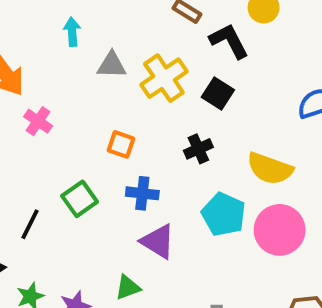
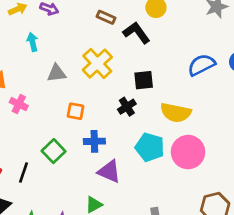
gray triangle: (112, 65) -> (57, 73), moved
black square: (218, 93) -> (144, 80), moved, turned -30

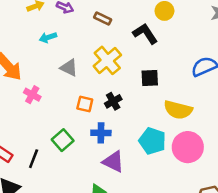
brown rectangle: (106, 17) -> (103, 19), moved
cyan arrow: (32, 42) -> (48, 37), turned -98
gray triangle: (57, 73) -> (69, 68), turned 30
black cross: (127, 107) -> (113, 101), moved

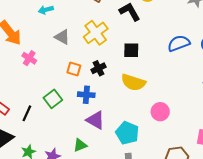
yellow semicircle: (178, 110) -> (133, 82), moved
cyan pentagon: (152, 141) -> (127, 133), moved
pink circle: (188, 147) -> (160, 112), size x0.7

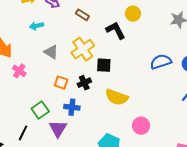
black square: (131, 50) -> (104, 65), moved
black line: (27, 113) -> (23, 133), moved
purple triangle: (95, 120) -> (58, 129), moved, turned 30

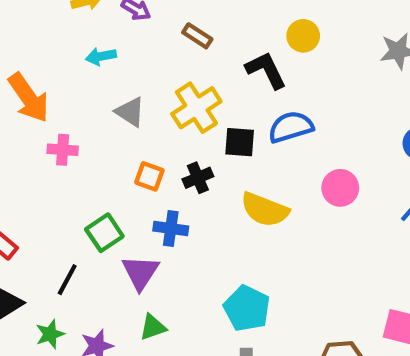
blue semicircle: (161, 62) -> (291, 127), moved
pink cross: (19, 71) -> (63, 150), turned -32
pink circle: (141, 126) -> (340, 188), moved

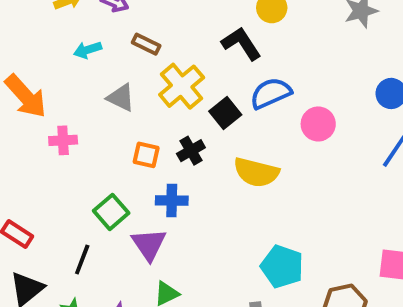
brown rectangle: (197, 36) -> (146, 44), moved
black square: (240, 142) -> (225, 113), turned -36
pink circle: (340, 188) -> (318, 124), moved
cyan pentagon: (247, 308) -> (282, 267), moved

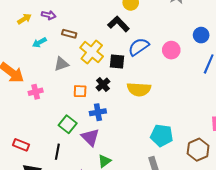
gray triangle: (121, 98) -> (61, 64), turned -35
black square: (225, 113) -> (117, 62), turned -35
pink circle: (318, 124) -> (171, 50), moved

